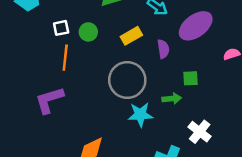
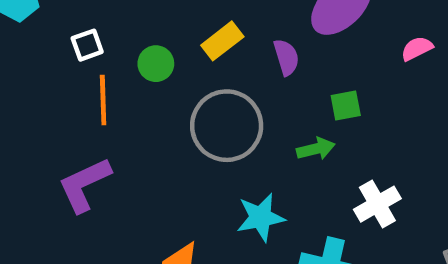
green circle: (88, 32) -> (156, 64), moved
cyan star: (140, 115) -> (261, 217), moved
white cross: (200, 132) -> (377, 204), turned 30

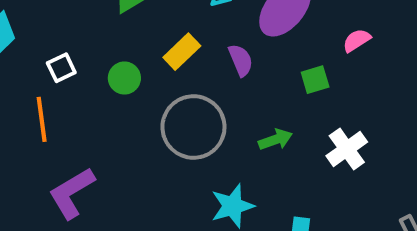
orange line: (103, 100) -> (42, 119), moved
green square: (346, 105) -> (315, 80), moved
white cross: (377, 204) -> (347, 149), moved

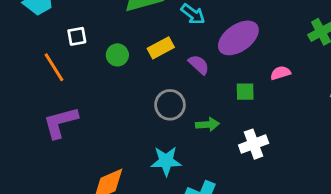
purple semicircle: (241, 60) -> (199, 65), turned -40
orange line: (42, 119) -> (54, 67), turned -40
gray circle: (193, 127) -> (170, 105), moved, size x0.7

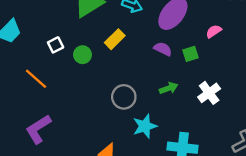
white square: (77, 36) -> (56, 45), moved
purple semicircle: (199, 65) -> (163, 49), moved
gray circle: (170, 105) -> (124, 97), moved
purple L-shape: (61, 122) -> (38, 129), moved

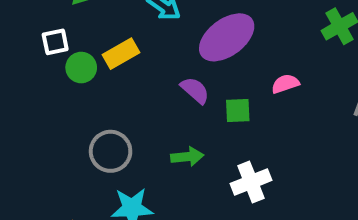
white square: (56, 45) -> (55, 42), moved
green circle: (83, 55) -> (81, 68), moved

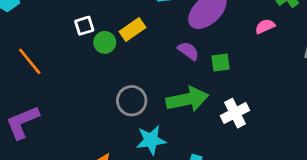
pink semicircle: (285, 84) -> (265, 26), moved
green arrow: (187, 157) -> (187, 99), size x1.8

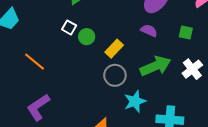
white square: (84, 26) -> (69, 27), turned -32
yellow rectangle: (132, 30) -> (114, 49), moved
green square: (220, 62) -> (186, 33), moved, turned 32

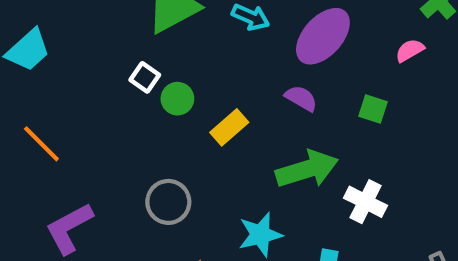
orange line: (35, 62) -> (41, 144), moved
white cross: (192, 69) -> (365, 202), moved, turned -30
gray circle: (115, 75) -> (168, 202), moved

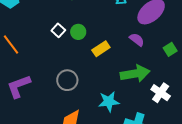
white square: (145, 77) -> (58, 30), moved
green square: (373, 109) -> (170, 49), turned 32

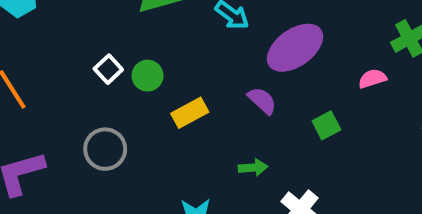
green arrow: (135, 74) -> (253, 168), size x0.5
gray circle: (67, 80) -> (105, 149), moved

